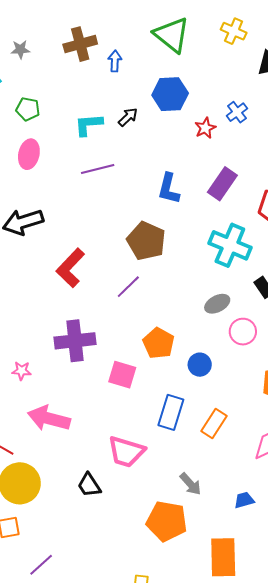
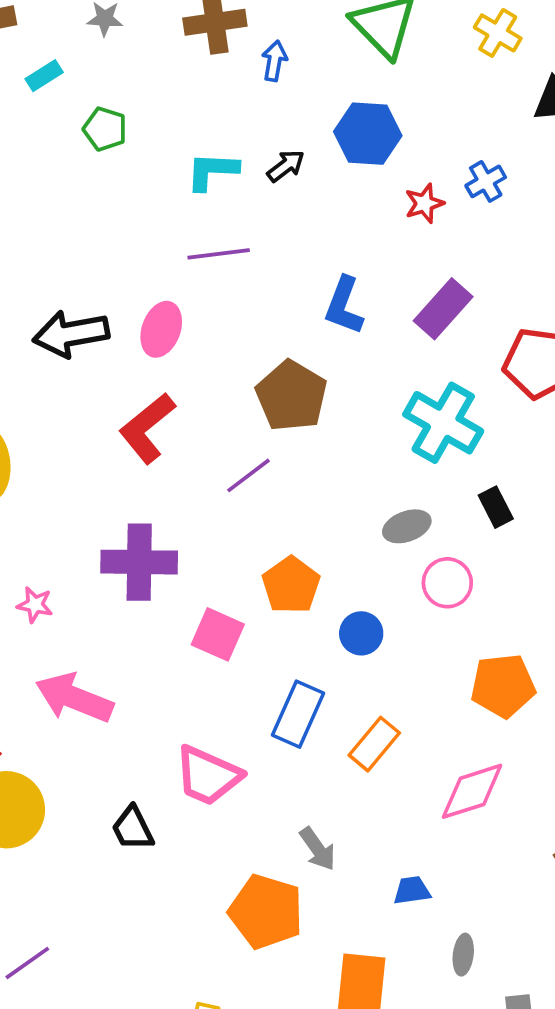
pink ellipse: (29, 154) -> (161, 329), moved

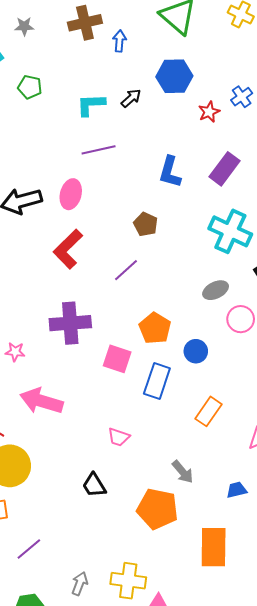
brown pentagon: (291, 396) -> (146, 224), size x0.6
blue rectangle: (298, 714) -> (157, 381), moved
pink trapezoid: (208, 776) -> (119, 437), size x0.6
black trapezoid: (133, 828) -> (94, 485), moved

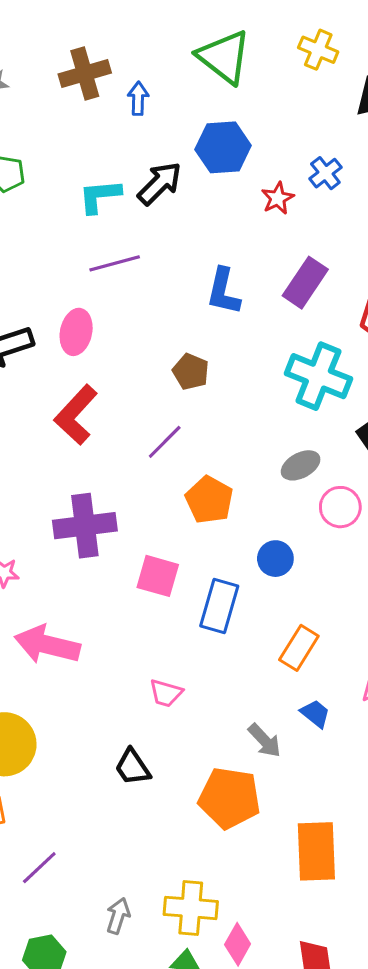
black arrow: (131, 98) -> (160, 183), size x1.5
orange pentagon: (155, 328) -> (209, 500), moved
blue trapezoid: (237, 490) -> (315, 714), moved, turned 55

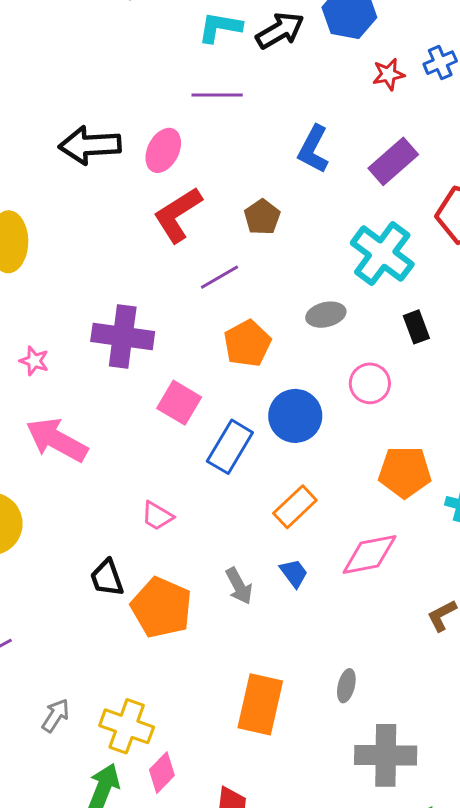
red L-shape: (76, 415) -> (178, 215), moved
gray ellipse: (301, 465) -> (326, 315), moved
blue circle: (275, 559) -> (295, 416), size x1.5
orange pentagon: (229, 798) -> (161, 607), moved

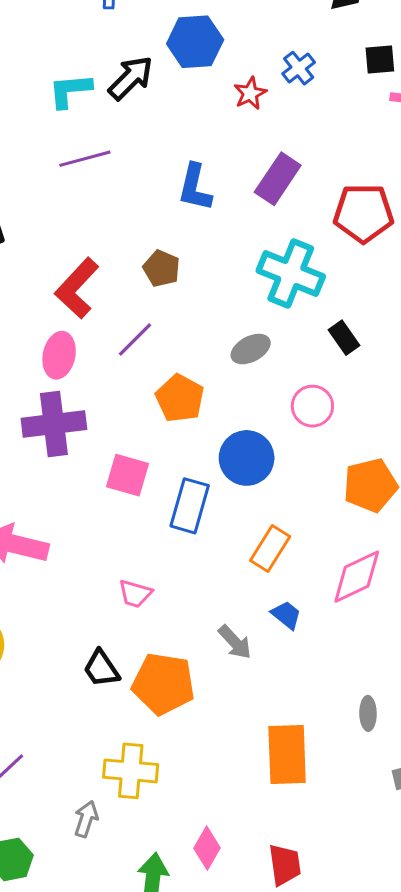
pink ellipse: (163, 150) -> (59, 355), moved
yellow cross: (127, 726) -> (131, 771), moved

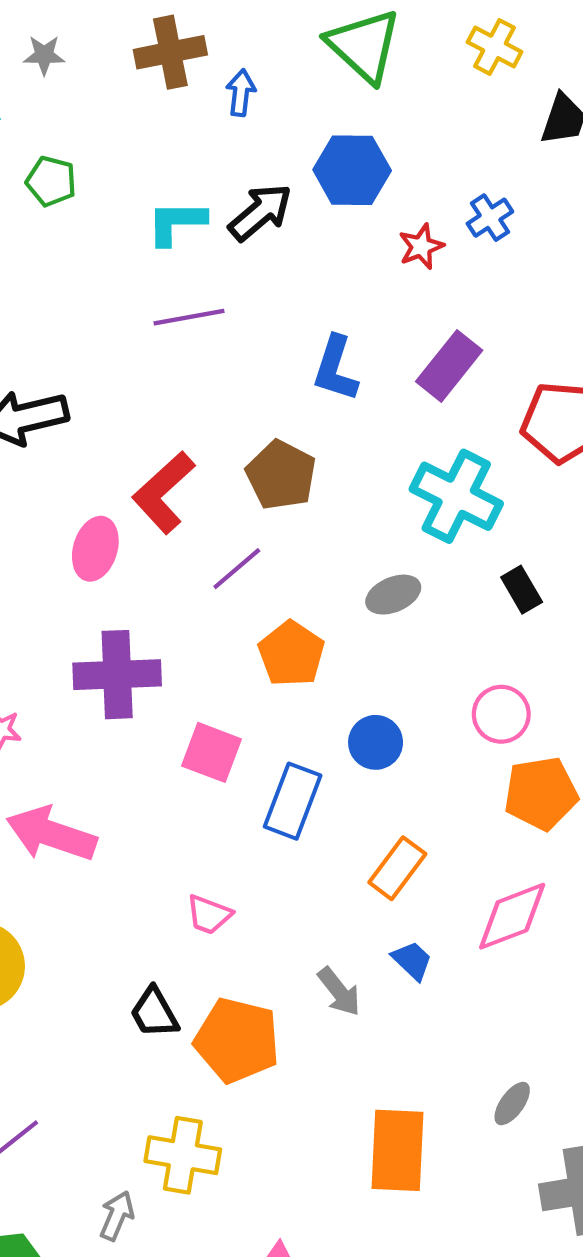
brown pentagon: (162, 268) -> (281, 475), size x1.4
pink ellipse: (59, 355) -> (95, 549), moved
pink circle: (312, 406) -> (501, 714), moved
blue circle: (247, 458) -> (376, 742), size x0.7
gray ellipse: (368, 713) -> (512, 1104), turned 32

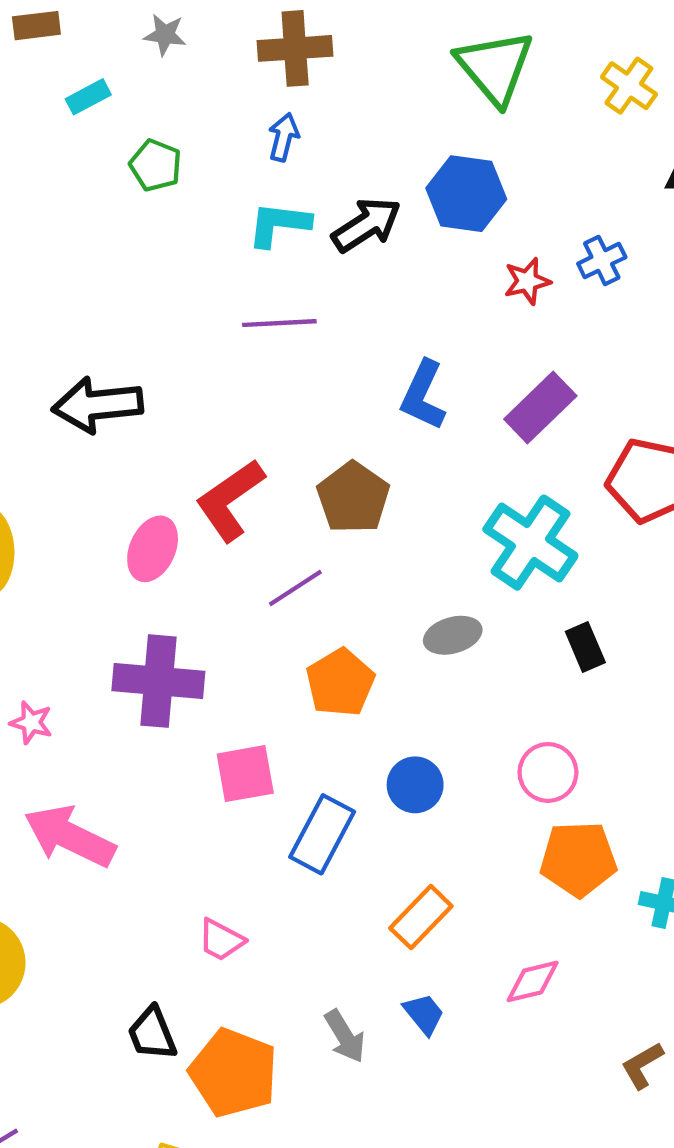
blue arrow: (241, 93) -> (284, 137), moved
pink square: (212, 752) -> (245, 774), turned -38
pink diamond: (512, 916) -> (533, 981), size x0.7

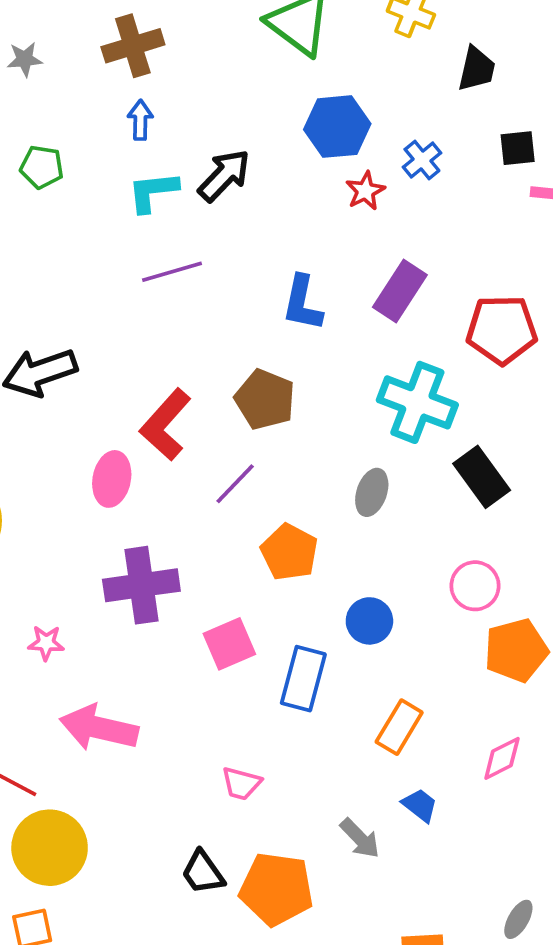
blue hexagon: (466, 194) -> (337, 127), moved
gray ellipse: (453, 635) -> (372, 492), turned -42
black rectangle: (585, 647) -> (482, 477), size x1.5

